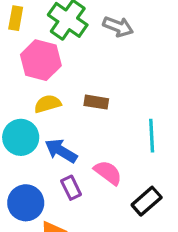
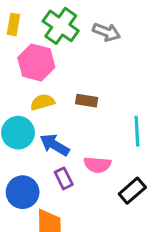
pink semicircle: (108, 173) -> (97, 165), turned 148

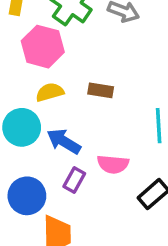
purple rectangle: (64, 178) -> (74, 180), turned 55

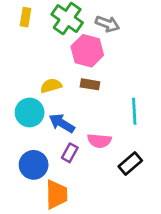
pink hexagon: (43, 47) -> (87, 51), moved

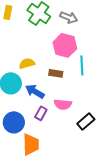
pink hexagon: (87, 51) -> (65, 45), moved
brown rectangle: (90, 84) -> (56, 73), moved
cyan line: (134, 111) -> (82, 65), moved

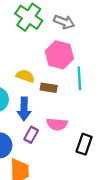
yellow semicircle: (27, 63) -> (25, 76), moved, turned 35
blue arrow: (35, 91) -> (24, 109), turned -120
black rectangle: (86, 121) -> (84, 144), turned -30

